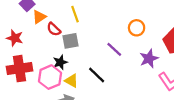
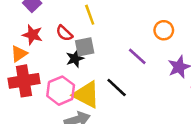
orange triangle: (39, 17) -> (19, 54), moved
red star: (15, 38) -> (32, 35), moved
black star: (60, 62) -> (75, 59), moved
yellow triangle: (71, 81) -> (86, 95), size x1.6

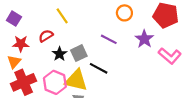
red semicircle: (64, 33) -> (46, 36), turned 120
gray square: (85, 47) -> (79, 53), moved

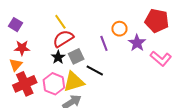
orange circle: (124, 13) -> (119, 29), moved
red semicircle: (46, 36) -> (63, 39), moved, size x1.5
purple line: (109, 39) -> (104, 43), turned 42
yellow triangle: (76, 80) -> (74, 82), turned -30

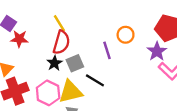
red semicircle: (63, 39) -> (61, 42), turned 135
purple star: (137, 43) -> (157, 51), moved
red star: (22, 48) -> (19, 39), moved

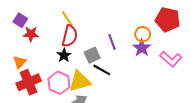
orange circle: (126, 35) -> (143, 34), moved
purple star: (157, 51) -> (142, 48), moved
gray square: (75, 63) -> (92, 55), moved

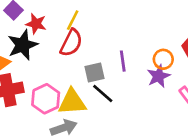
yellow line: (67, 18) -> (73, 20), turned 49
red star: (31, 34) -> (36, 24), moved
black star: (64, 55) -> (23, 45), moved, size x1.6

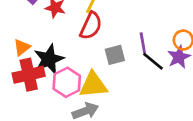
black star: (23, 45) -> (49, 59), moved
black line: (103, 94) -> (153, 61), moved

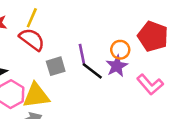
red semicircle: (91, 26) -> (32, 39), turned -76

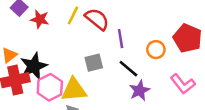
red semicircle: (32, 39) -> (97, 19), moved
purple line: (82, 54) -> (121, 39), moved
purple star: (117, 66) -> (140, 90), moved

